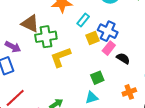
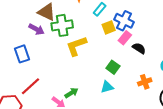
purple arrow: (13, 47) -> (36, 29), moved
green square: (97, 78) -> (113, 67), turned -32

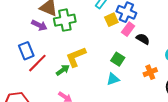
yellow L-shape: (76, 46) -> (76, 57), moved
red line: (31, 86) -> (37, 63), moved
green arrow: (71, 93) -> (63, 70), moved

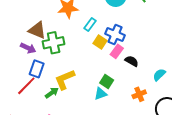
yellow square: (111, 20) -> (100, 42), turned -32
blue rectangle: (26, 51) -> (37, 69), moved, turned 42
cyan triangle: (113, 79) -> (101, 94), moved

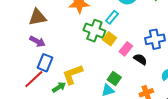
cyan rectangle: (90, 24) -> (112, 17), moved
brown triangle: (37, 30) -> (37, 17), moved, turned -36
blue cross: (115, 34) -> (155, 39), moved, turned -36
green cross: (54, 43) -> (94, 31), moved, turned 30

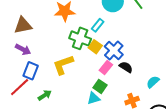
blue cross: (155, 39) -> (114, 50), moved, turned -36
pink rectangle: (126, 49) -> (106, 68), moved
yellow L-shape: (73, 74) -> (63, 65), moved

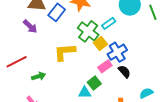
blue rectangle: (31, 71) -> (57, 12), moved

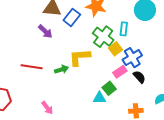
cyan rectangle: (109, 23) -> (124, 29), turned -48
red line: (17, 62) -> (32, 67), turned 35
green arrow: (39, 76) -> (61, 69), moved

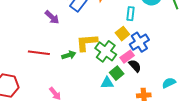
green cross: (103, 37) -> (106, 51), moved
black semicircle: (139, 77) -> (135, 66), moved

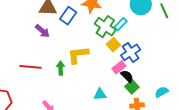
cyan rectangle: (130, 14) -> (121, 24), turned 40
green cross: (106, 51) -> (105, 27), moved
green arrow: (69, 55) -> (61, 68), turned -72
green square: (117, 73) -> (132, 87), moved

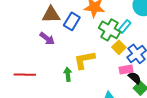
red line: (30, 67) -> (25, 75), moved
pink rectangle: (119, 67) -> (126, 70), turned 32

